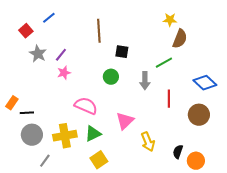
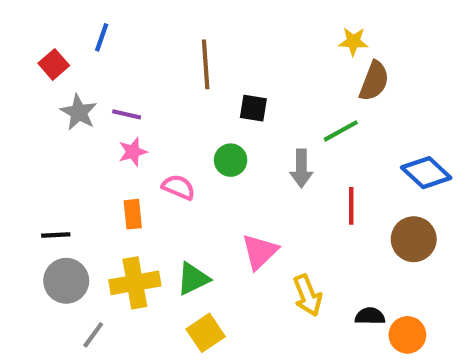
blue line: (49, 18) -> (102, 37), turned -32
purple line: (61, 55) -> (127, 114), turned 64
orange rectangle: (12, 103) -> (133, 214), moved, turned -40
pink semicircle: (86, 106) -> (179, 187), moved, size x0.7
black semicircle: (178, 152) -> (370, 316), turned 72

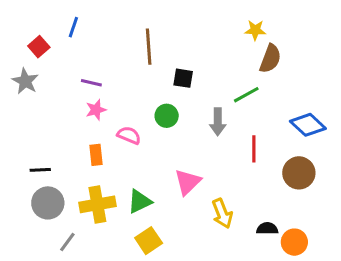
gray star: (79, 112) -> (25, 81), moved

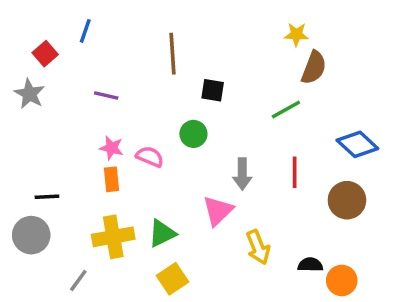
pink star: (96, 110) -> (111, 148), moved, turned 30
gray arrow: (218, 122) -> (242, 174), moved
gray circle: (48, 203) -> (31, 235), moved

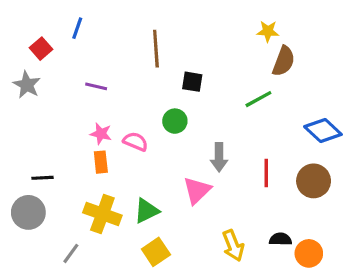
red line: (295, 172) -> (266, 173), moved
yellow cross: (113, 237) -> (102, 214), turned 30
yellow arrow: (258, 247) -> (233, 246), moved

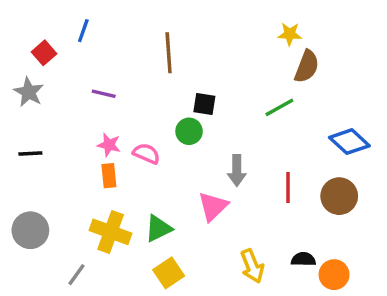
black square: (192, 82) -> (204, 104), moved
black line: (43, 178) -> (30, 153), moved

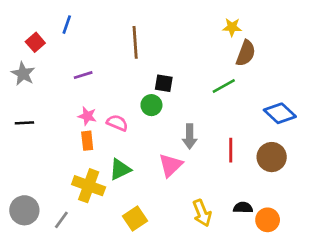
purple line: (104, 94) -> (83, 75), turned -30
green triangle: (158, 229) -> (120, 169), moved
gray circle: (30, 230) -> (24, 210), moved

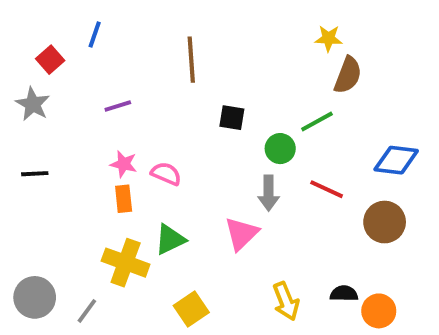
green circle: (151, 105) -> (280, 149), moved
blue diamond: (280, 113) -> (396, 160), turned -36
red line: (231, 150) -> (327, 189), moved, turned -65

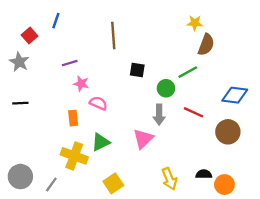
pink star: (124, 164) -> (81, 84), moved

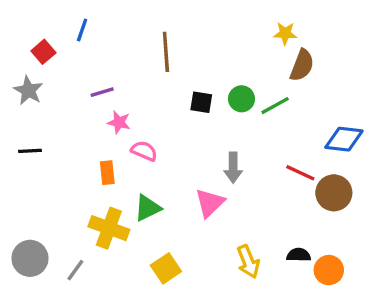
green circle: (166, 88) -> (242, 99), moved
red line: (193, 112) -> (300, 173), moved

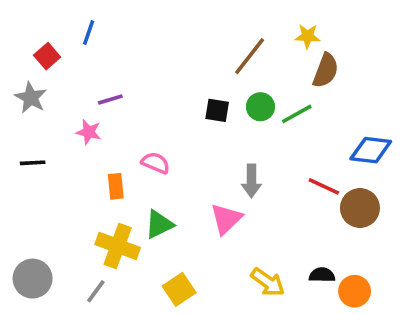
brown line: (166, 52) -> (250, 56), moved, turned 42
pink star: (119, 122) -> (89, 132), moved
yellow arrow: (248, 262) -> (268, 282), turned -32
gray line: (75, 270) -> (96, 291), moved

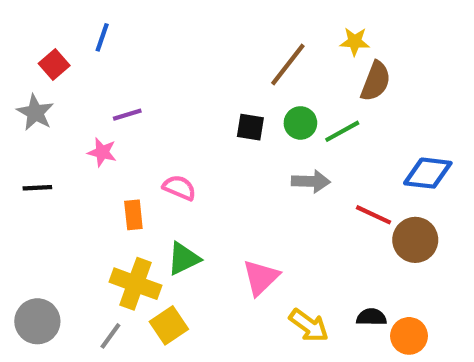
gray arrow: (251, 181) -> (311, 181), moved, turned -88
pink triangle: (226, 219) -> (261, 277), moved
yellow square: (179, 289) -> (169, 325), moved

